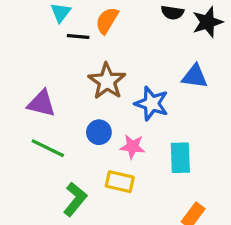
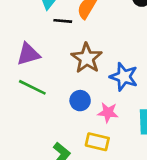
purple triangle: (41, 103) -> (28, 54), moved, turned -30
green line: (48, 148) -> (32, 87), moved

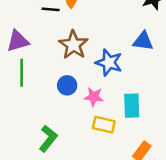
green line: (32, 87) -> (22, 73), turned 64
yellow rectangle: (97, 142) -> (104, 125), moved

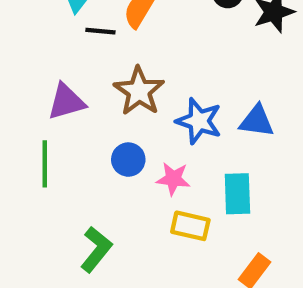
purple triangle: (18, 41) -> (66, 102), moved
blue triangle: (143, 41) -> (257, 121), moved
green line: (22, 73) -> (45, 164), moved

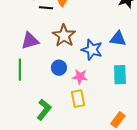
blue triangle: (257, 121) -> (118, 39), moved
cyan rectangle: (237, 194) -> (120, 75), moved
yellow rectangle: (190, 226) -> (78, 99), moved, turned 66

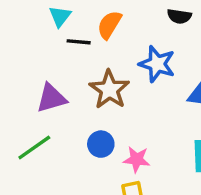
blue star: (92, 50) -> (157, 64), moved
green line: (20, 70) -> (34, 147), turned 55

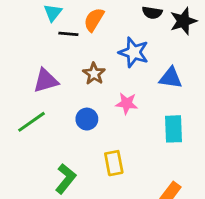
brown star: (109, 90) -> (94, 74), size x0.7
pink star: (137, 159) -> (127, 103), moved

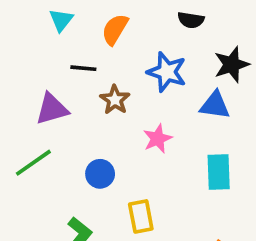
black star: (183, 21) -> (232, 65), moved
black line: (68, 34) -> (83, 68), moved
pink star: (127, 103) -> (157, 139), turned -30
blue circle: (87, 119) -> (100, 174), moved

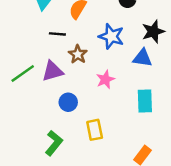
purple triangle: (52, 109) -> (53, 71), moved
green line: (33, 163) -> (23, 73), moved

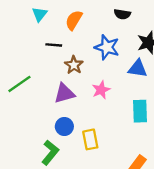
purple triangle: (53, 71) -> (64, 93), moved
blue circle: (68, 102) -> (64, 126), moved

